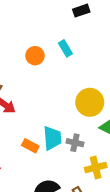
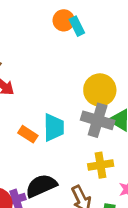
orange circle: (35, 56) -> (64, 20), moved
gray cross: (75, 143) -> (98, 120), moved, size x1.6

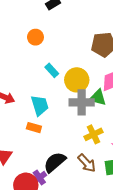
cyan rectangle: (77, 26) -> (52, 70), moved
cyan trapezoid: (54, 128) -> (40, 105), moved

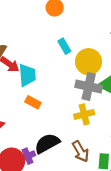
cyan trapezoid: (40, 105) -> (27, 75), moved
yellow cross: (93, 134) -> (84, 114), moved

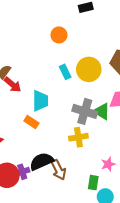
yellow circle: (88, 62) -> (89, 69), moved
cyan trapezoid: (27, 75) -> (40, 101), moved
brown arrow: (81, 151) -> (59, 170), moved

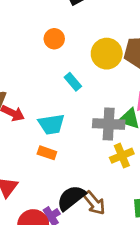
yellow circle: (89, 69) -> (107, 54), moved
cyan trapezoid: (40, 101) -> (51, 124), turned 95
yellow cross: (78, 137) -> (122, 156), moved

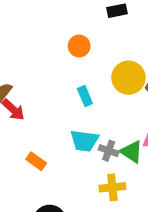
cyan trapezoid: (51, 124) -> (84, 141), moved
gray cross: (109, 124) -> (109, 151), size x0.6

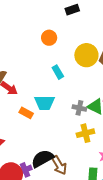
cyan trapezoid: (84, 141) -> (45, 103), moved
orange rectangle: (36, 161) -> (26, 113), moved

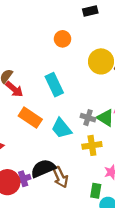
cyan rectangle: (58, 72) -> (54, 85), moved, size x1.5
cyan trapezoid: (45, 103) -> (62, 128), moved, turned 45
orange rectangle: (26, 113) -> (30, 118), size x1.5

